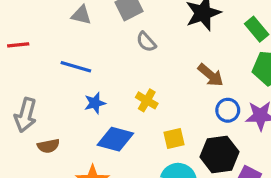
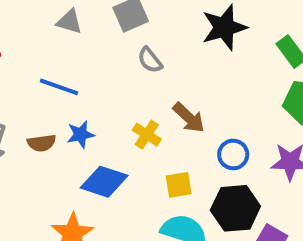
brown arrow: (211, 75) -> (189, 118), moved
blue circle: (228, 110) -> (233, 155), moved
brown semicircle: (48, 146) -> (42, 143), moved

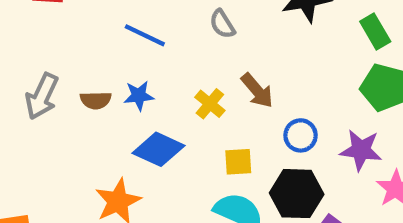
blue line: (59, 87) -> (145, 35), moved

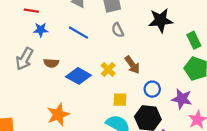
blue star: (139, 96) -> (41, 30), moved
blue diamond: (159, 149) -> (78, 76), moved

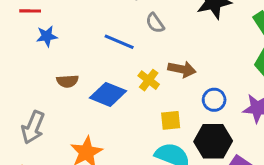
blue line: (78, 33) -> (119, 42), moved
gray arrow: (24, 59) -> (33, 127), moved
brown arrow: (132, 65) -> (182, 69), turned -36

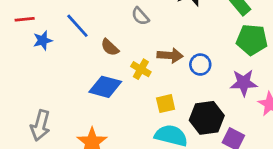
blue line: (119, 42) -> (77, 26), moved, turned 32
brown semicircle: (67, 81) -> (110, 47), moved, turned 54
blue circle: (214, 100) -> (200, 65), moved

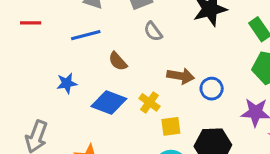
blue line: (77, 26) -> (86, 35), turned -68
blue star: (43, 40) -> (67, 83), moved
yellow cross: (141, 69) -> (149, 102), moved

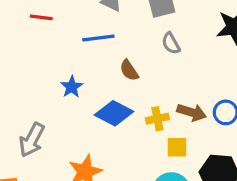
brown arrow: (181, 76) -> (192, 112), moved
blue star: (67, 83) -> (72, 87), turned -30
yellow cross: (149, 102) -> (157, 119), turned 36

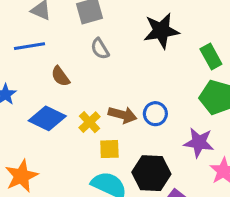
yellow cross: (157, 119) -> (89, 122), turned -30

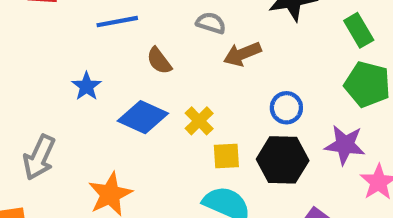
gray semicircle: (100, 49) -> (211, 23), turned 140
brown arrow: (122, 115) -> (242, 54), moved, turned 144
black hexagon: (151, 173) -> (283, 160), moved

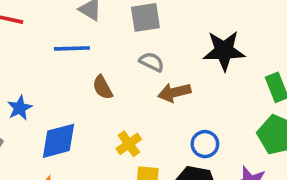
blue star: (86, 86) -> (20, 108), moved
blue diamond: (143, 117) -> (58, 141), moved, turned -48

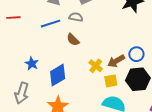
gray semicircle: (152, 62) -> (76, 17), moved
brown arrow: (174, 92) -> (116, 61), moved

